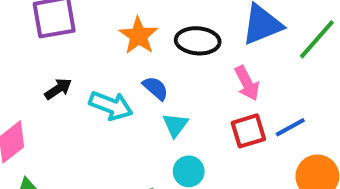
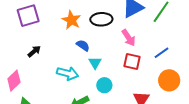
cyan arrow: (111, 106) -> (68, 73), moved
blue line: (290, 127) -> (162, 53), moved
red square: (248, 131) -> (132, 62), turned 36

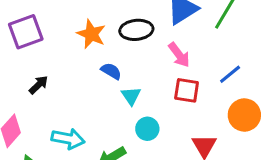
cyan arrow: (68, 73) -> (68, 139), moved

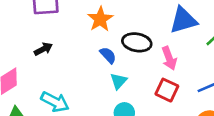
black ellipse: (136, 30) -> (137, 42), moved

